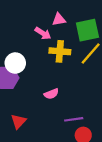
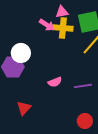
yellow cross: (60, 51) -> (63, 28), moved
purple line: (74, 119) -> (83, 86), moved

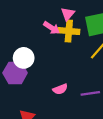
pink triangle: (62, 12) -> (68, 14), turned -40

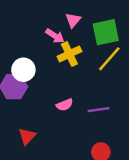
yellow cross: (69, 31) -> (69, 54), moved, turned -30

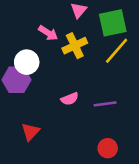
pink arrow: (55, 36) -> (48, 33), moved

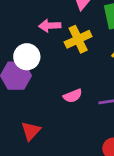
pink arrow: (48, 33) -> (50, 26), turned 144

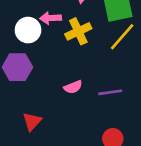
white circle: (27, 57) -> (28, 30), moved

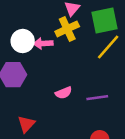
pink arrow: (51, 18) -> (43, 43), moved
yellow cross: (78, 31) -> (67, 29), moved

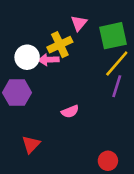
yellow cross: (67, 29) -> (60, 45), moved
purple line: (97, 98) -> (117, 86), moved, turned -65

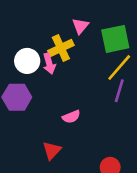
pink arrow: (49, 60) -> (49, 64), turned -102
red triangle: (31, 144) -> (52, 150), moved

